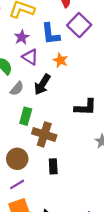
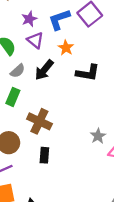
blue L-shape: (51, 34) -> (59, 19), turned 70
black L-shape: (86, 107) -> (88, 73), moved
green rectangle: (26, 116) -> (13, 97), moved

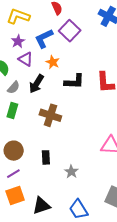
brown cross: (39, 121) -> (50, 115), moved
gray star: (98, 136) -> (71, 172), moved

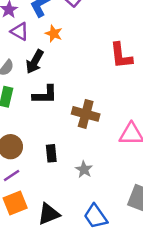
black L-shape: (74, 81) -> (45, 95), moved
brown cross: (50, 115) -> (86, 114), moved

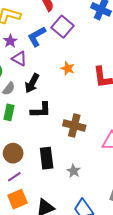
orange star: (54, 34) -> (68, 68), moved
black rectangle: (51, 153) -> (47, 158), size x1.5

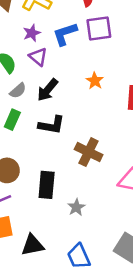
purple square: (63, 27) -> (99, 29), turned 30

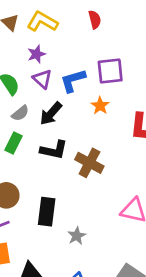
purple square: (99, 29) -> (110, 71), moved
blue L-shape: (65, 34) -> (73, 81), moved
brown cross: (89, 152) -> (89, 163), moved

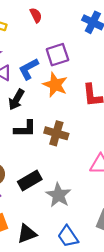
orange star: (100, 106) -> (55, 85), size x1.6
black rectangle: (47, 212) -> (30, 180), turned 65
gray star: (77, 236) -> (58, 195), size x1.6

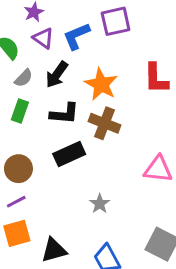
orange star: (55, 85) -> (101, 84), moved
black rectangle: (30, 180) -> (69, 154), moved
gray star: (58, 195) -> (100, 204), size x0.6

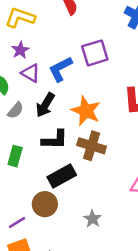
green rectangle: (20, 111) -> (15, 156), moved
brown circle: (18, 169) -> (45, 204), moved

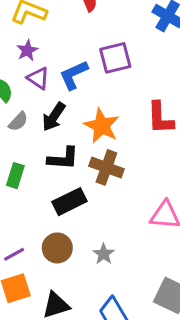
brown circle: (45, 204) -> (57, 248), moved

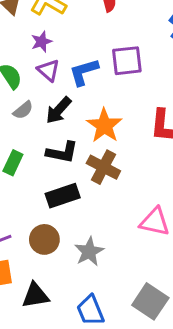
gray star: (104, 254) -> (89, 252), size x1.4

